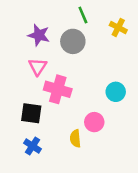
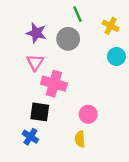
cyan circle: (116, 92) -> (116, 57), moved
black square: (31, 113) -> (40, 112), moved
yellow semicircle: (75, 138) -> (80, 139), moved

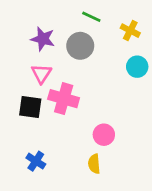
green line: (78, 14) -> (91, 17), turned -42
black square: (40, 112) -> (30, 107), moved

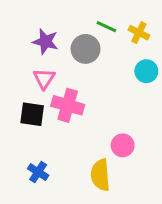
green line: (91, 17) -> (106, 27), moved
pink circle: (104, 135) -> (123, 145), moved
yellow semicircle: (94, 164) -> (100, 175), size x1.5

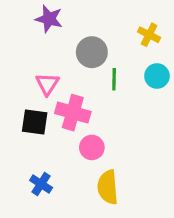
green line: (106, 27) -> (114, 79), moved, turned 66
purple star: (45, 42) -> (49, 19), moved
pink circle: (123, 145) -> (92, 147), moved

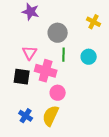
cyan circle: (157, 76) -> (89, 57), moved
green line: (114, 79) -> (64, 55), moved
yellow semicircle: (108, 187) -> (51, 116), moved, turned 30

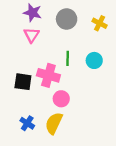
gray circle: (58, 33) -> (67, 19), moved
pink triangle: (30, 53) -> (31, 35), moved

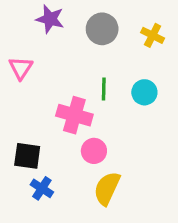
pink triangle: (31, 35) -> (21, 68), moved
black square: (23, 82) -> (27, 156), moved
yellow semicircle: (54, 123) -> (107, 188), moved

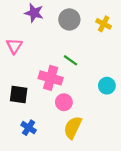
green line: (104, 89) -> (70, 60), turned -56
cyan circle: (144, 92) -> (107, 86), moved
black square: (27, 156) -> (19, 94), moved

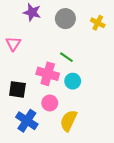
cyan circle: (107, 86) -> (73, 81), moved
pink circle: (64, 102) -> (50, 103), moved
blue cross: (29, 128) -> (27, 121), size x1.5

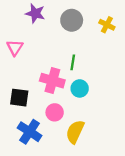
green line: (66, 57) -> (73, 62), turned 64

